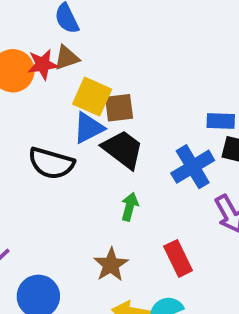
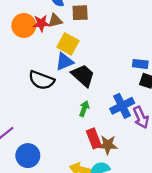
brown square: (119, 108) -> (80, 13), moved
blue cross: (193, 167) -> (122, 106), moved
red rectangle: (178, 258) -> (94, 138), moved
brown star: (111, 265) -> (108, 145), moved, turned 30

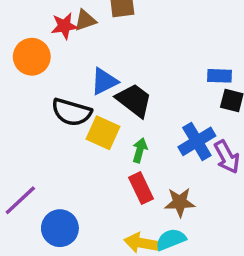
orange circle: (24, 25) -> (32, 57), moved
yellow square: (68, 44) -> (103, 133), moved
red rectangle: (94, 138) -> (141, 188), moved

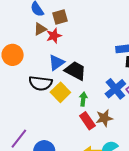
red star: (64, 26) -> (54, 36), moved
yellow square: (103, 133) -> (60, 92), turned 30
brown star: (180, 202) -> (104, 118), moved

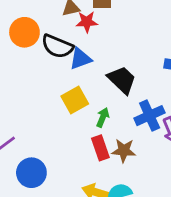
black trapezoid: (75, 71) -> (122, 80), moved
black semicircle: (40, 83) -> (57, 46), moved

